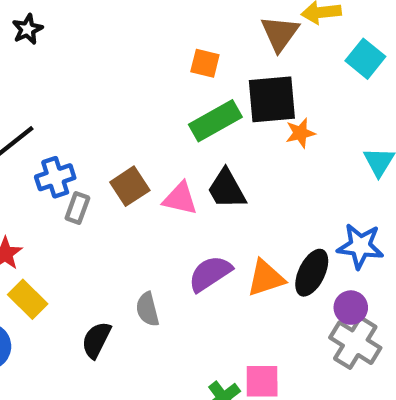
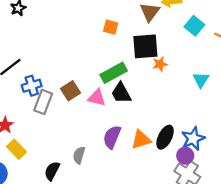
green rectangle: (215, 121) -> (114, 73), moved
gray rectangle: (77, 208) -> (43, 102), size x1.5
blue star: (360, 246) -> (193, 139), moved, turned -30
purple semicircle: (210, 274) -> (112, 137), turned -35
gray semicircle: (147, 309) -> (79, 155), turned 30

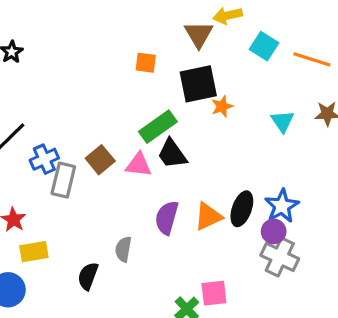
yellow rectangle: (17, 149) -> (34, 252), turned -48

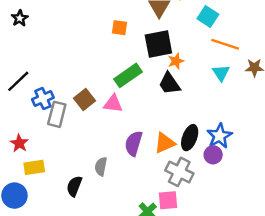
orange line: (312, 59) -> (225, 44), moved
black trapezoid: (172, 154) -> (169, 84), moved
gray cross: (280, 257) -> (179, 172), moved

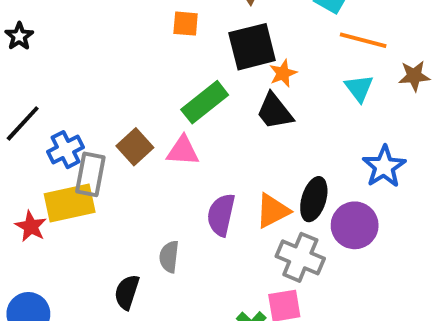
black star: (20, 18) -> (19, 36), moved
blue star: (219, 136) -> (384, 167), moved
purple circle: (213, 155) -> (355, 225), size x1.5
yellow rectangle: (34, 167) -> (70, 203), moved, size x1.4

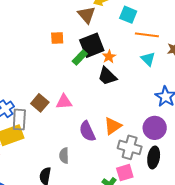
green rectangle: (205, 102) -> (80, 57), moved, size x0.7
black ellipse: (314, 199) -> (154, 157), moved
purple semicircle: (221, 215) -> (87, 131), turned -30

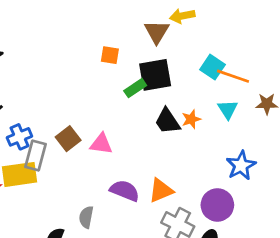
cyan square: (128, 15) -> (212, 67), moved
orange star: (109, 57) -> (191, 119), moved
purple semicircle: (87, 131) -> (125, 191), turned 125

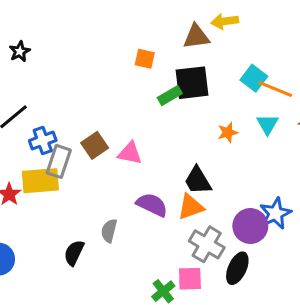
brown triangle: (157, 32) -> (196, 37), turned 48
black trapezoid: (167, 121) -> (198, 181), moved
blue star: (241, 165) -> (275, 213), moved

